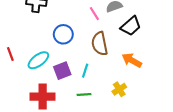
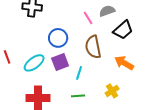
purple square: (62, 71) -> (60, 62), moved

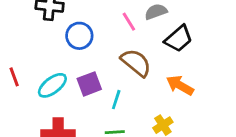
blue circle: (58, 38) -> (79, 36), moved
brown semicircle: (93, 47) -> (136, 63), turned 140

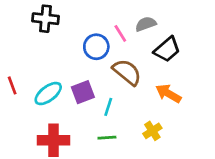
blue circle: (79, 36) -> (96, 47), moved

